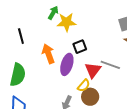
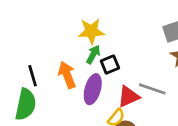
green arrow: (53, 13) -> (93, 54), moved
black line: (21, 36) -> (33, 76), moved
red triangle: (93, 70) -> (128, 97), turned 30

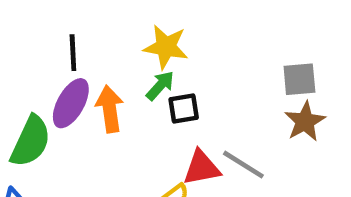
black line: (33, 76) -> (73, 53), moved
purple ellipse: (93, 89) -> (71, 103), moved

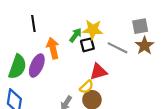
yellow star: (166, 47) -> (93, 30), moved
purple ellipse: (71, 103) -> (37, 66), moved
gray line: (243, 165) -> (118, 48), moved

